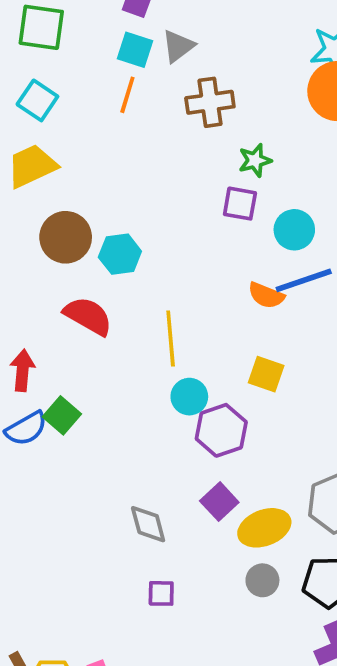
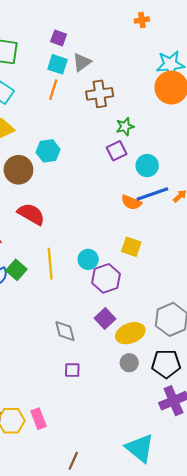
purple square: (240, 204) -> (117, 151), turned -36
cyan hexagon: (120, 254) -> (48, 151), moved
yellow line: (171, 338) -> (50, 264), moved

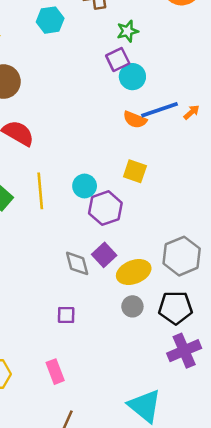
cyan hexagon: (48, 151) -> (50, 20), moved
cyan circle: (147, 166) -> (132, 77), moved
gray diamond: (65, 331) -> (77, 263), moved
pink rectangle: (39, 419) -> (55, 372), moved

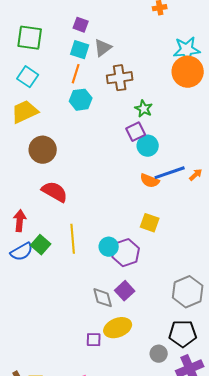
green star: (128, 31) -> (144, 109), turned -30
cyan circle: (85, 186) -> (109, 247), moved
yellow ellipse: (134, 272) -> (118, 328), moved
gray circle: (132, 306) -> (159, 354), moved

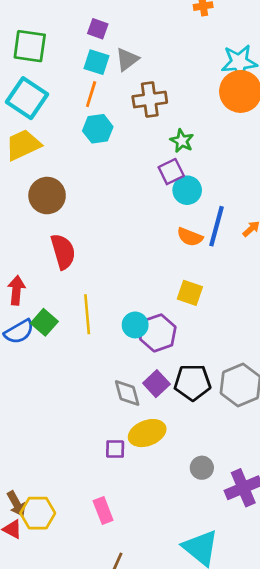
cyan square: (28, 77) -> (27, 98), size x1.4
blue line: (170, 173) -> (217, 226), turned -56
red semicircle: (55, 192) -> (63, 252), turned 44
black pentagon: (183, 334) -> (192, 382), moved

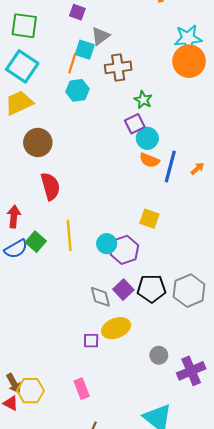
cyan square: (96, 62) -> (85, 50), moved
orange semicircle: (190, 237) -> (149, 160), moved

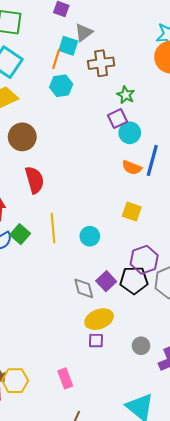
orange semicircle: (149, 160) -> (132, 168), moved
purple hexagon: (124, 250) -> (144, 260), moved
purple square: (91, 341) -> (96, 341), moved

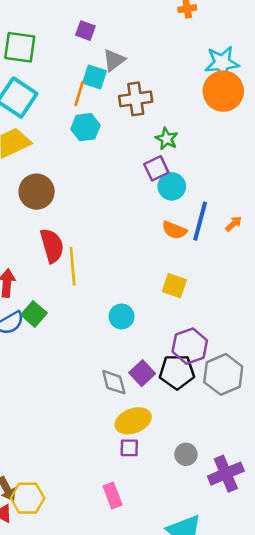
yellow line: (53, 228) -> (73, 266), moved
pink rectangle: (65, 378) -> (113, 495), moved

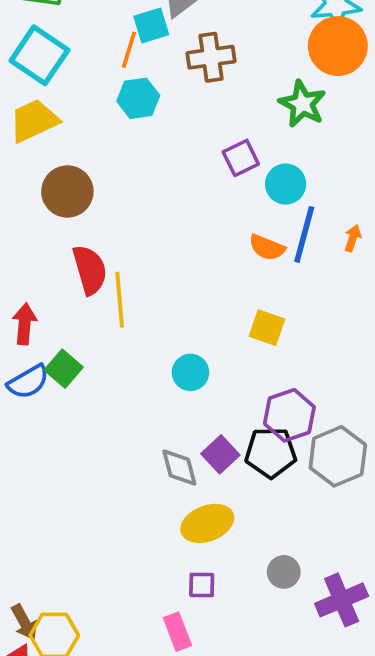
cyan square: (94, 77) -> (151, 26), turned -35
green star: (167, 139) -> (302, 104), moved, size x1.4
cyan circle: (172, 186) -> (286, 184), moved
orange arrow: (234, 224) -> (353, 238), turned -30
purple square: (129, 448) -> (202, 585), moved

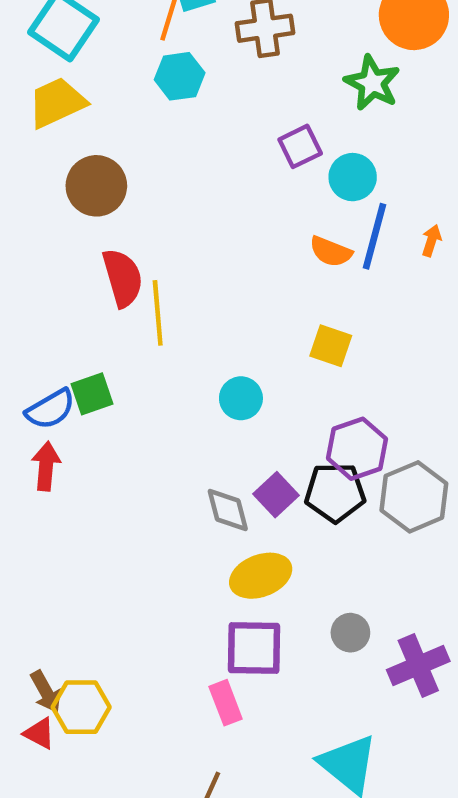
red arrow: (25, 324) -> (46, 466), moved
green square: (64, 369) -> (92, 394), turned 30
purple square: (202, 585) -> (254, 648), size x1.8

